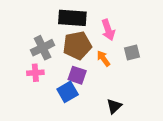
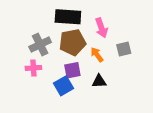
purple square: (77, 75) -> (72, 70), turned -30
black triangle: (114, 106) -> (99, 81), moved, turned 40

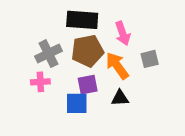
orange arrow: (97, 55) -> (117, 66), size x1.5
blue square: (64, 86) -> (77, 103), turned 30

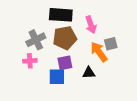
orange arrow: (117, 66) -> (99, 52), moved

